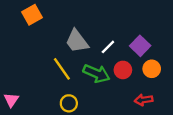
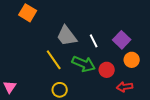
orange square: (32, 15) -> (28, 13), turned -30
white line: (108, 47) -> (94, 41), turned -72
red circle: (123, 70) -> (107, 70), moved

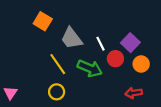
orange square: (28, 13) -> (43, 21), moved
red circle: (107, 70) -> (115, 59), moved
yellow circle: (60, 90) -> (57, 92), moved

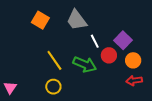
gray trapezoid: (72, 38) -> (77, 20), moved
red arrow: (134, 93) -> (134, 81), moved

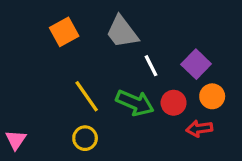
orange square: (40, 20) -> (64, 32), turned 30
red circle: (109, 55) -> (174, 103), moved
red arrow: (134, 81) -> (199, 128), moved

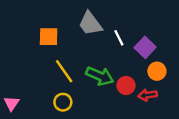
orange square: (64, 32) -> (49, 37), moved, turned 30
white line: (151, 66) -> (119, 38), moved
red circle: (174, 103) -> (126, 85), moved

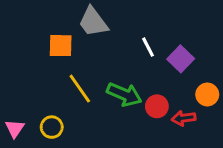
gray trapezoid: (90, 24) -> (93, 22), moved
orange circle: (157, 71) -> (207, 94), moved
yellow circle: (63, 102) -> (52, 127), moved

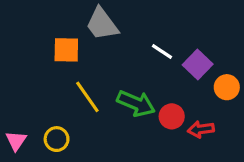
white line: (148, 47) -> (162, 52), turned -30
orange circle: (207, 94) -> (227, 87), moved

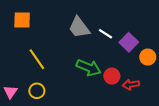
gray trapezoid: (102, 24) -> (79, 27), moved
orange square: (66, 50) -> (22, 20), moved
yellow line: (87, 97) -> (37, 59), moved

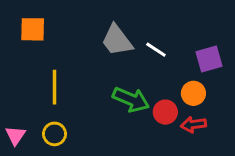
purple square: (129, 42) -> (209, 59), moved, turned 30
orange circle: (148, 57) -> (193, 93), moved
yellow line: (37, 59) -> (54, 87), turned 35

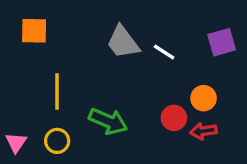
purple square: (209, 59) -> (222, 42), moved
green arrow: (131, 100) -> (108, 121), moved

